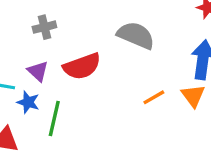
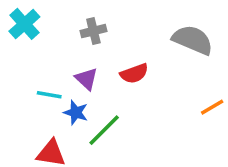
red semicircle: (82, 66) -> (134, 74), size x0.7
green line: (54, 119) -> (104, 130), turned 32

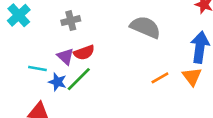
red semicircle: (134, 74) -> (84, 53), moved
green line: (104, 130) -> (79, 79), moved

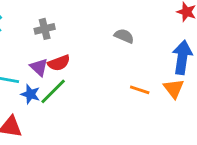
gray semicircle: (145, 27) -> (124, 36), size x0.6
orange line: (160, 78) -> (140, 90), turned 48

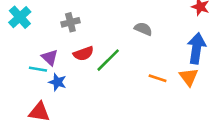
purple triangle: (39, 67) -> (50, 57), moved
green line: (53, 91) -> (108, 60), moved

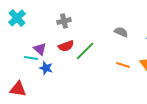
gray cross: (70, 22) -> (64, 21), moved
gray semicircle: (143, 29) -> (121, 32), moved
red triangle: (39, 112) -> (18, 89), moved

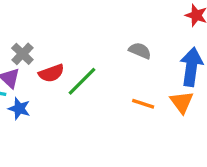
gray cross: (64, 21) -> (22, 54), moved, turned -32

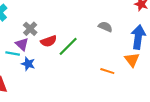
orange line: (143, 104) -> (107, 71), moved

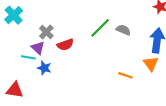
green line: (68, 46) -> (100, 28), moved

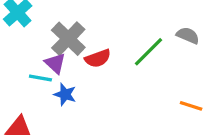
green line: (100, 28) -> (149, 52), moved
gray cross: (46, 32) -> (68, 39), size x1.5

